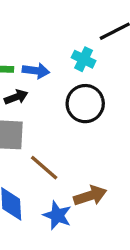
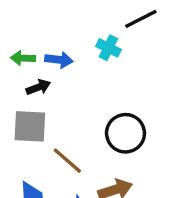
black circle: (85, 104) -> (125, 133), moved

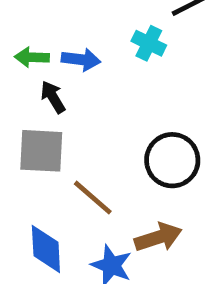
black arrow: (38, 87) -> (53, 97), turned -100

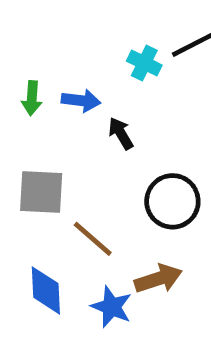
cyan cross: (149, 43) -> (144, 63), moved
green arrow: (32, 57) -> (32, 98), turned -88
black arrow: (53, 97) -> (121, 133), moved

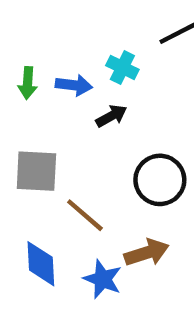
cyan cross: (144, 63) -> (122, 67), moved
black arrow: (121, 133) -> (111, 116), turned 92

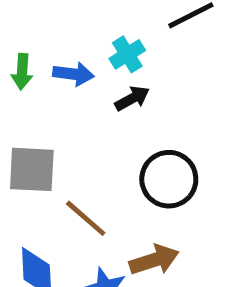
cyan cross: (122, 67) -> (127, 54), turned 32
black arrow: (111, 116) -> (132, 98), moved

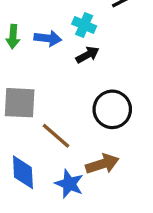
cyan cross: (127, 54) -> (84, 25), turned -35

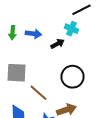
cyan cross: (84, 25) -> (72, 29), moved

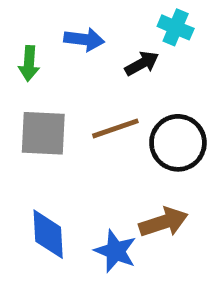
green arrow: (12, 33) -> (29, 63), moved
brown line: (38, 93) -> (115, 128), moved, turned -60

